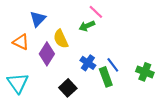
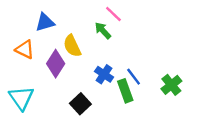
blue triangle: (38, 19) -> (45, 22), turned 30
green arrow: (87, 26) -> (103, 31), turned 70
green cross: (145, 72) -> (171, 85), turned 30

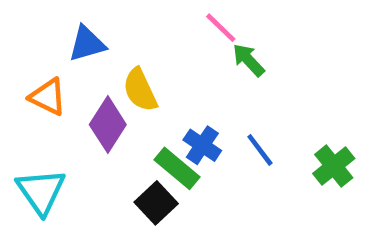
green arrow: (103, 31) -> (248, 60), moved
green rectangle: (125, 91) -> (177, 168), moved, turned -30

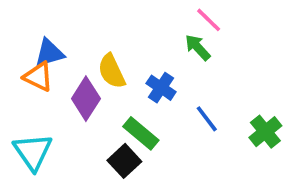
pink line: (221, 28) -> (209, 20), moved
blue triangle: (87, 44) -> (49, 53), moved
blue cross: (202, 145) -> (161, 88), moved

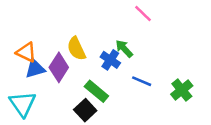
green arrow: (198, 47) -> (124, 49), moved
blue triangle: (49, 53) -> (35, 69), moved
blue line: (207, 119) -> (142, 81), turned -30

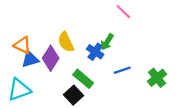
green arrow: (124, 49) -> (107, 42), turned -105
blue line: (142, 81) -> (122, 70), turned -42
cyan triangle: (22, 104) -> (19, 90), turned 45

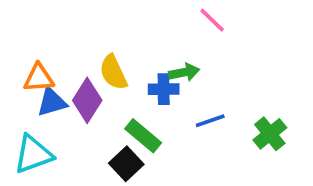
green arrow: (107, 42) -> (184, 72), turned -133
orange triangle: (22, 45) -> (39, 78), turned -30
blue cross: (95, 52) -> (164, 89), turned -35

